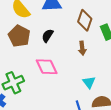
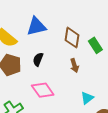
cyan triangle: (89, 82) -> (87, 98), turned 40

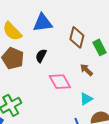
brown arrow: (74, 65) -> (86, 70), moved, turned 144
pink diamond: (43, 90) -> (60, 82), moved

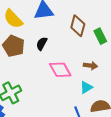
brown arrow: (86, 70) -> (90, 66), moved, turned 144

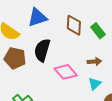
black semicircle: (42, 44) -> (42, 50), size x1.6

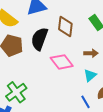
brown diamond: (74, 25) -> (65, 26), moved

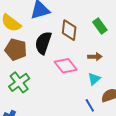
green cross: (16, 92) -> (19, 82), moved

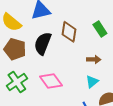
pink diamond: (66, 66) -> (51, 81), moved

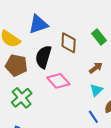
brown arrow: (94, 59) -> (96, 68), turned -32
pink diamond: (51, 81) -> (58, 81), moved

